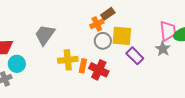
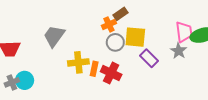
cyan circle: (17, 64) -> (25, 80), moved

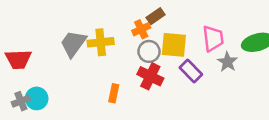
pink trapezoid: (184, 32) -> (213, 38), moved
yellow cross: (78, 62) -> (101, 42), moved
orange rectangle: (94, 69) -> (114, 93), moved
red cross: (111, 73) -> (150, 76), moved

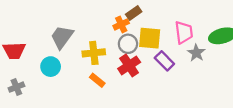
yellow cross: (101, 42) -> (94, 53), moved
red cross: (150, 76) -> (129, 65), turned 30
orange rectangle: (114, 93) -> (97, 80), turned -63
cyan circle: (37, 98) -> (51, 67), moved

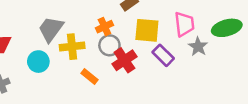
orange cross: (121, 24) -> (104, 27), moved
gray circle: (128, 44) -> (109, 45), moved
yellow cross: (94, 53) -> (72, 47), moved

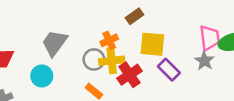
pink trapezoid: (184, 24) -> (210, 38), moved
gray circle: (109, 45) -> (94, 59), moved
yellow cross: (72, 47) -> (112, 61), moved

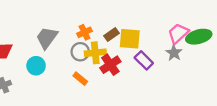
brown rectangle: (135, 16) -> (111, 34), moved
pink trapezoid: (210, 38) -> (178, 33), turned -125
orange cross: (109, 40) -> (85, 32), moved

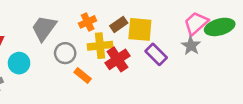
gray circle: (80, 52) -> (65, 53), moved
cyan circle: (36, 66) -> (19, 63), moved

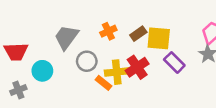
yellow cross: (100, 46) -> (117, 72), moved

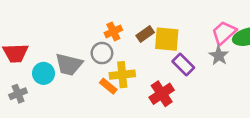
gray trapezoid: (66, 37) -> (69, 64), moved, turned -112
gray circle: (87, 61) -> (102, 53), moved
red cross: (137, 67) -> (162, 94), moved

